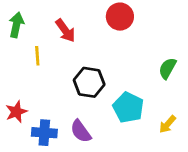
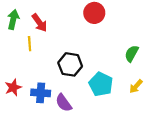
red arrow: (65, 31) -> (39, 23), moved
yellow arrow: (167, 124) -> (136, 86), moved
blue cross: (44, 133) -> (41, 93), moved

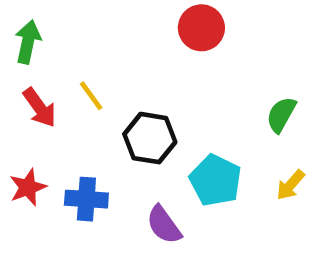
red arrow: (39, 23) -> (40, 108), moved
yellow line: (30, 44) -> (91, 96), moved, turned -32
purple semicircle: (64, 103) -> (164, 225), moved

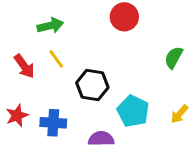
green arrow: (28, 42) -> (50, 26), moved, turned 65
green semicircle: (281, 115) -> (174, 57), moved
purple semicircle: (164, 225) -> (101, 139), turned 125

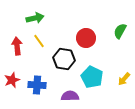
red circle: (124, 17) -> (86, 38), moved
green semicircle: (174, 57) -> (120, 31), moved
red arrow: (24, 66) -> (17, 46), turned -150

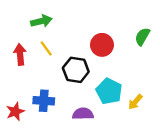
yellow arrow: (124, 79) -> (135, 102), moved
red star: (12, 80) -> (15, 111), moved

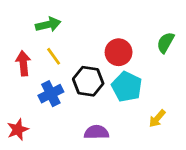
cyan pentagon: (109, 91) -> (127, 87), moved
blue cross: (44, 101) -> (51, 94), moved, turned -30

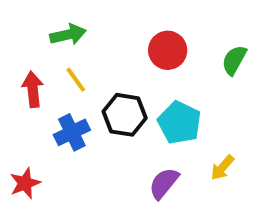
red circle: (119, 52) -> (168, 50), moved
purple semicircle: (96, 132) -> (164, 183), moved, turned -50

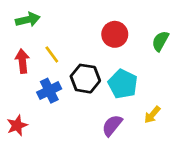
green arrow: (68, 35) -> (28, 20), moved

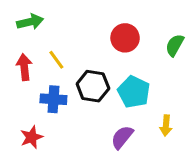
blue cross: (49, 91) -> (53, 99), turned 30
yellow arrow: (152, 115) -> (166, 126), turned -36
red star: (17, 125) -> (32, 137), moved

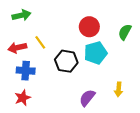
red arrow: (24, 67) -> (17, 48), turned -96
cyan pentagon: (134, 92) -> (96, 53), moved, turned 30
blue cross: (53, 99) -> (26, 71), moved

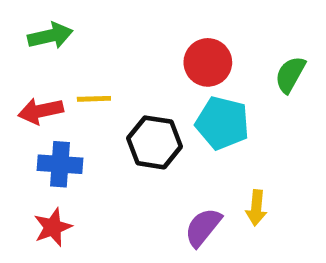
yellow line: (40, 42) -> (94, 99), turned -56
cyan pentagon: (96, 53) -> (222, 123), turned 30
yellow arrow: (119, 89) -> (256, 208), moved

